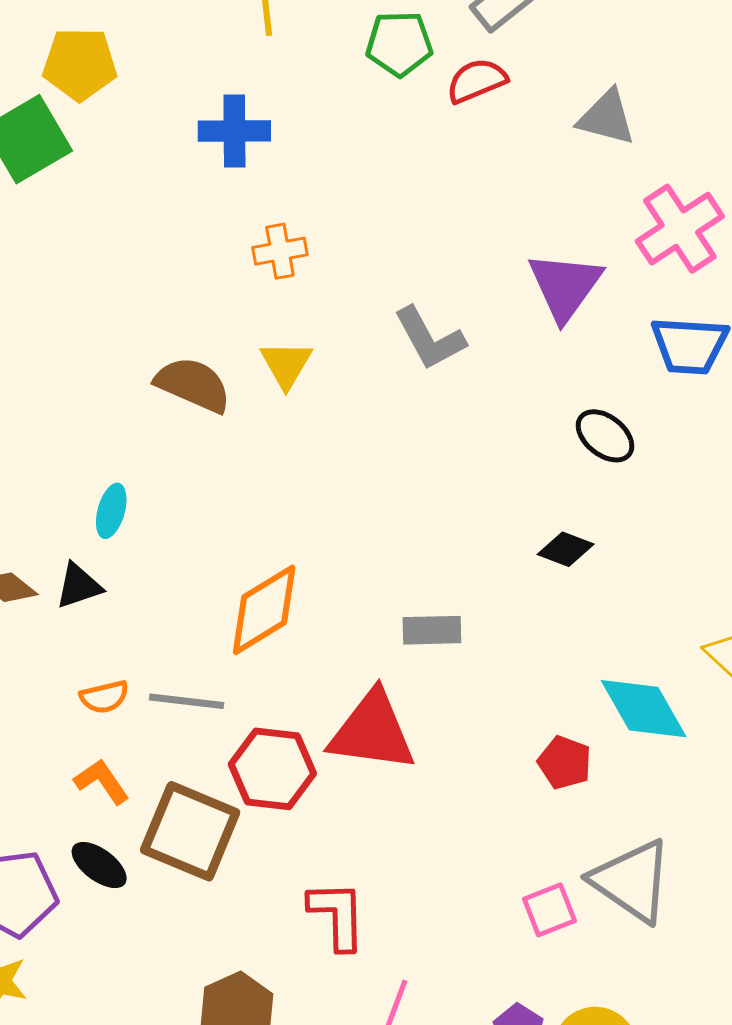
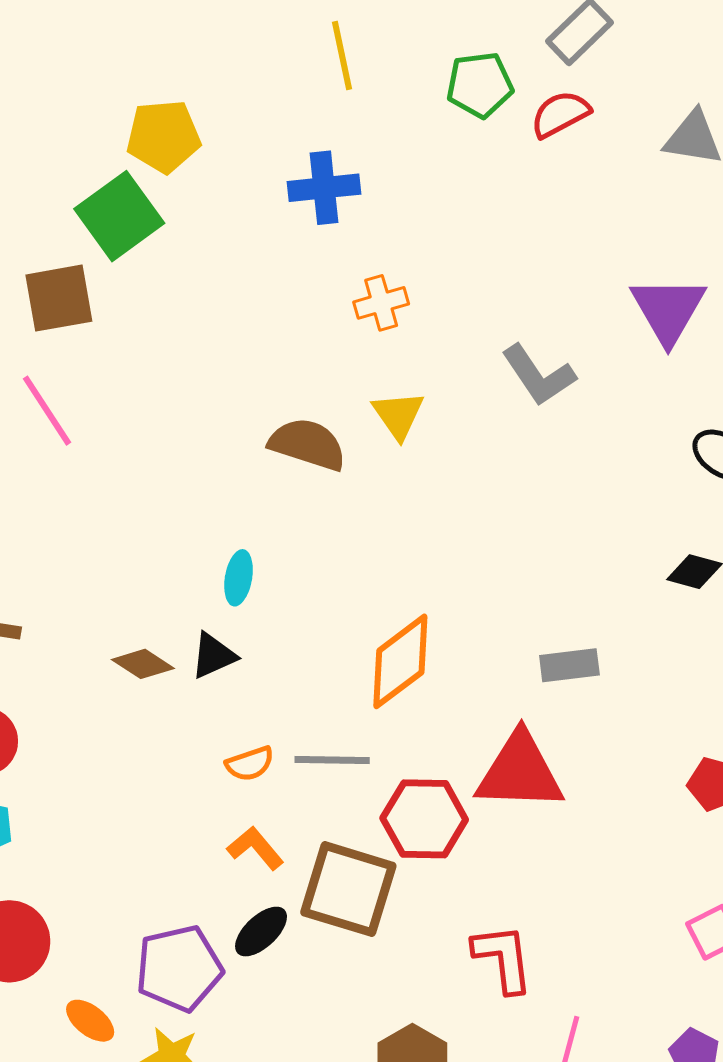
black ellipse: (99, 865) -> (261, 932), turned -74

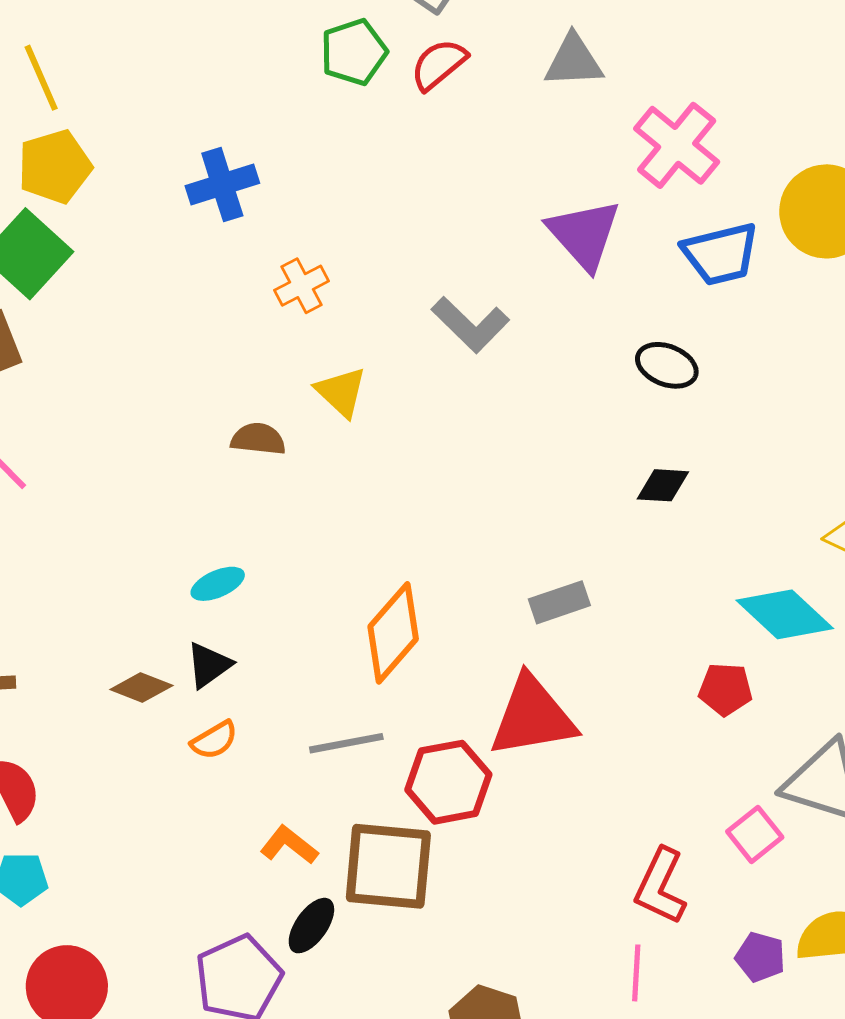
yellow line: (342, 56) -> (41, 78), moved
brown semicircle: (308, 444) -> (258, 439), size x0.7
cyan ellipse: (239, 578) -> (218, 584), turned 68
orange semicircle: (250, 764) -> (214, 740), moved
red L-shape: (503, 958) -> (661, 886), moved, turned -136

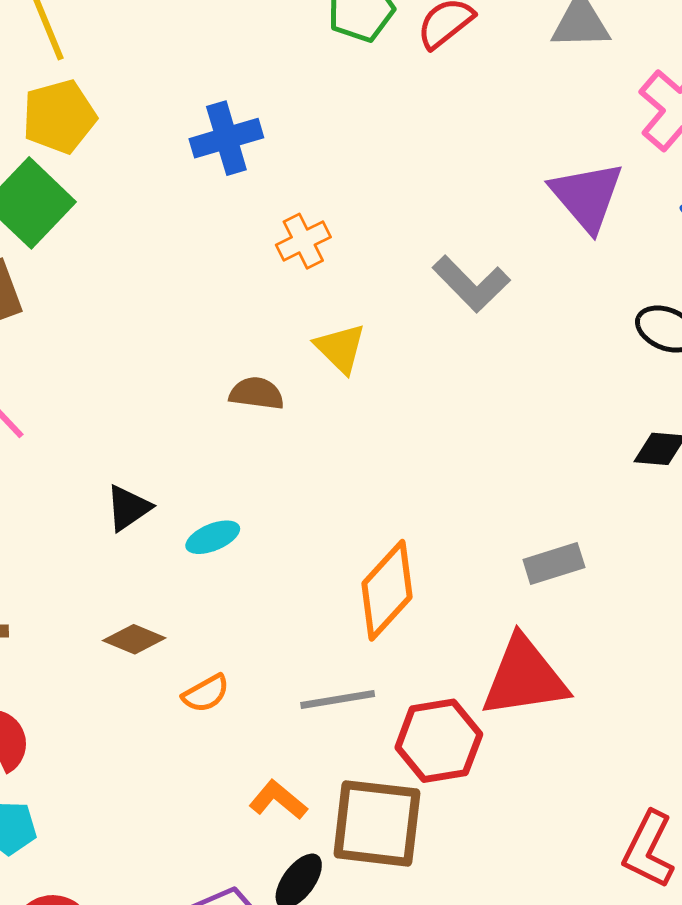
black triangle: (209, 665) -> (128, 508), moved

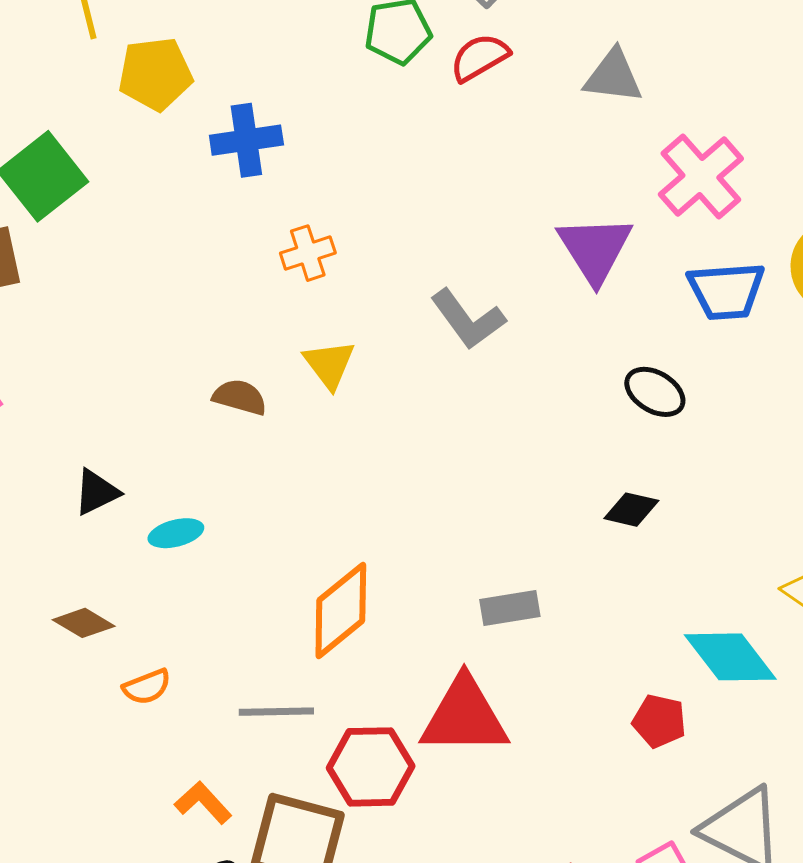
yellow pentagon: (59, 116) -> (155, 74), moved

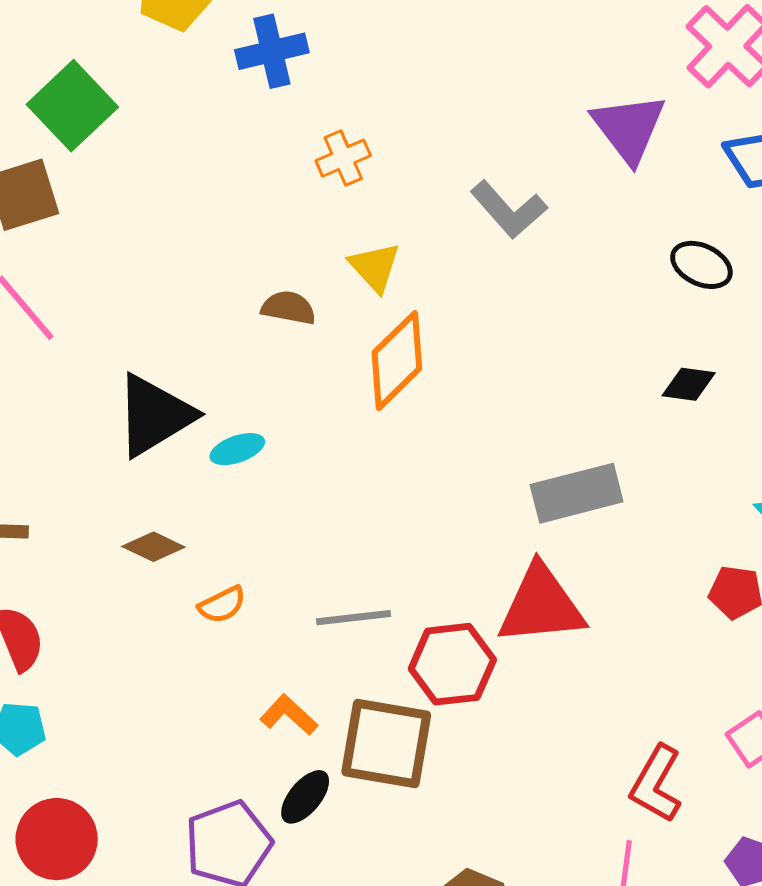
black triangle: (96, 492) -> (154, 415), size x1.8
gray rectangle: (510, 608) -> (577, 493), size x1.5
orange diamond: (341, 611) -> (397, 361), moved

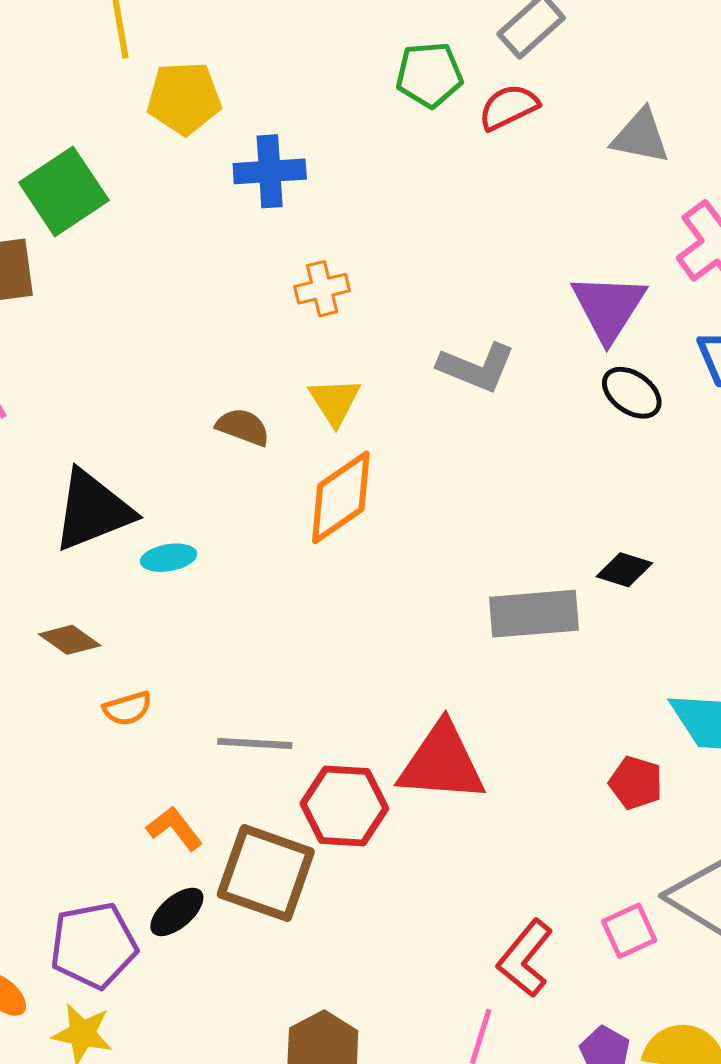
gray L-shape: (509, 210) -> (476, 367), turned -36
black ellipse: (701, 265) -> (632, 393), moved
gray rectangle: (577, 493) -> (534, 614), moved

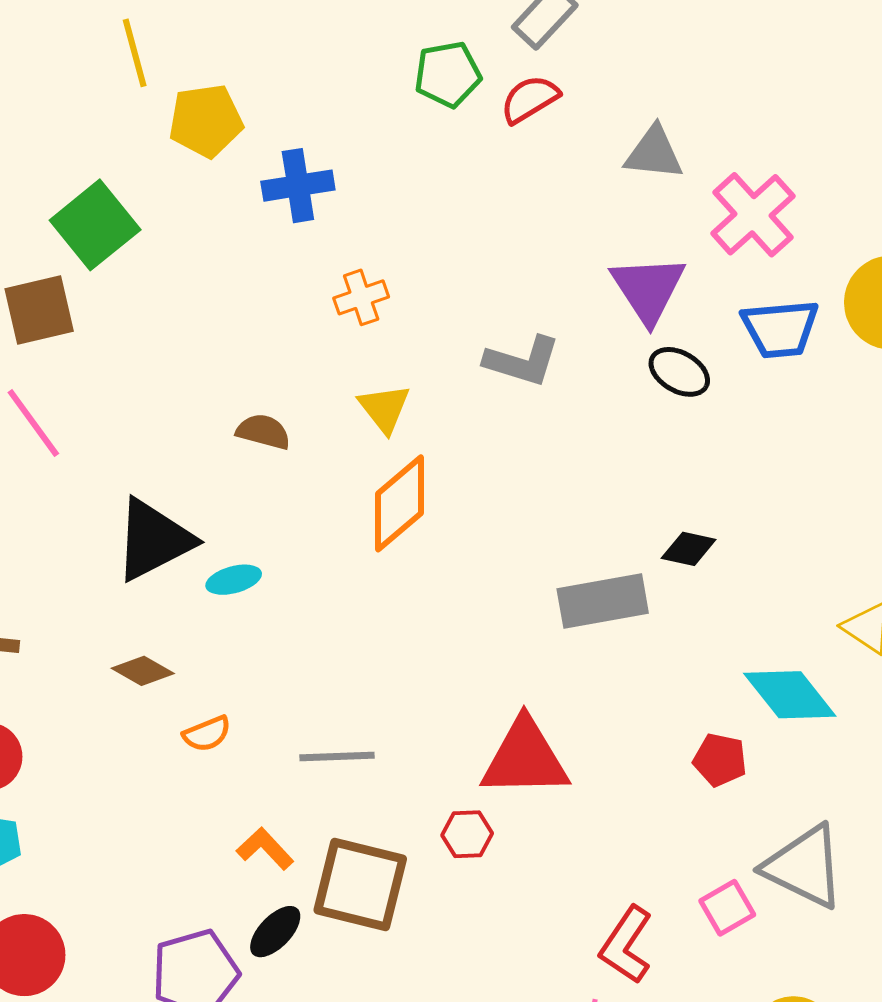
gray triangle: (640, 136) -> (654, 153), moved
brown semicircle: (243, 427) -> (263, 432), moved
red hexagon: (344, 806) -> (467, 834), moved, size x0.6

